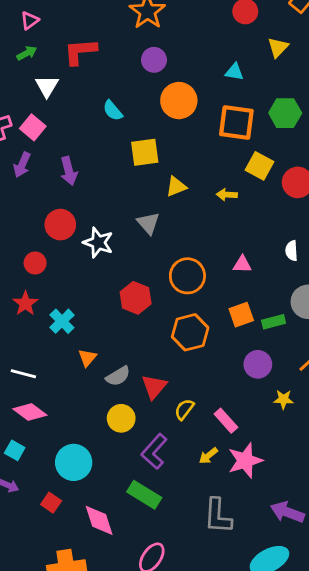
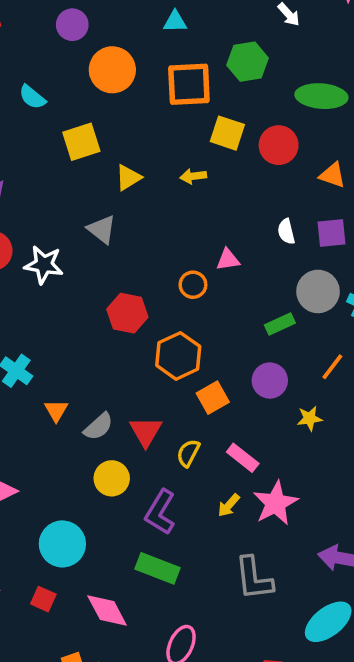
orange circle: (187, 276) -> (193, 285), moved, size x0.6
red hexagon: (136, 298) -> (127, 313), moved
orange square: (241, 315) -> (213, 398), moved

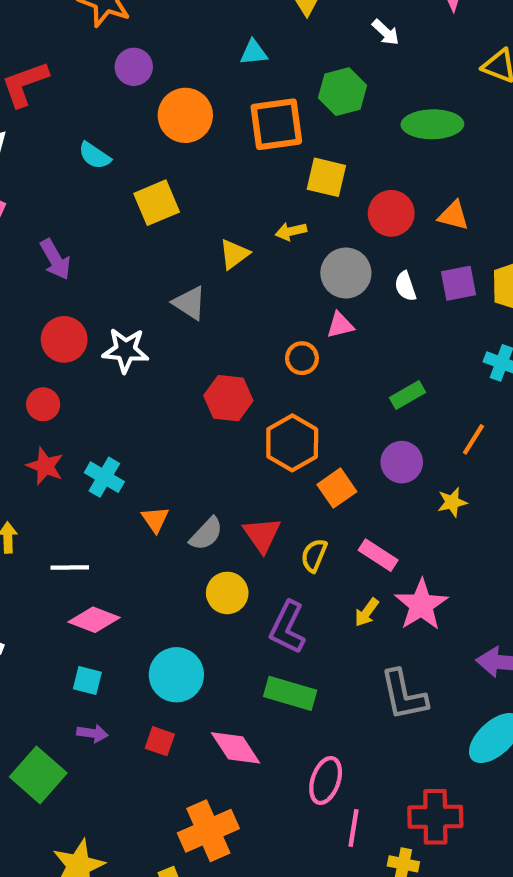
red circle: (279, 145) -> (391, 213), moved
yellow triangle: (128, 178) -> (234, 254), moved
gray circle: (318, 291) -> (346, 273), moved

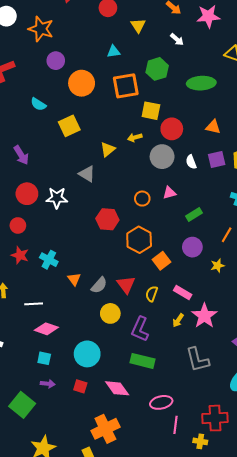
red circle: (391, 213) -> (172, 129), moved
pink triangle: (340, 325) -> (169, 193), moved
pink ellipse: (326, 780) -> (161, 402), turned 60

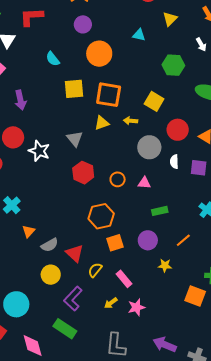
orange square: (126, 86) -> (109, 95), moved
red circle: (172, 129) -> (178, 130), moved
red hexagon: (107, 219) -> (83, 173), moved
red triangle: (126, 285) -> (75, 253), turned -30
pink star: (204, 316) -> (136, 307), size x0.7

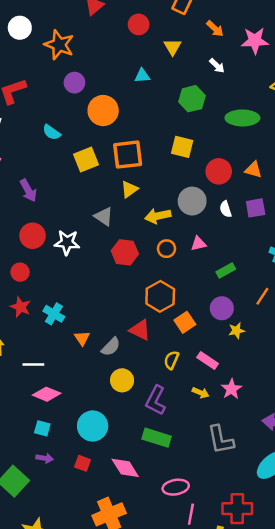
yellow arrow: (130, 121) -> (158, 216), moved, size x1.5
red triangle: (75, 253) -> (140, 330), moved
yellow star: (165, 265) -> (236, 331), moved
yellow arrow: (111, 303) -> (201, 393), turned -104

